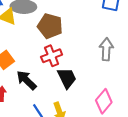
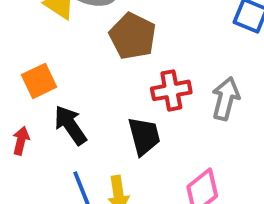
red cross: (52, 56) -> (171, 90), moved

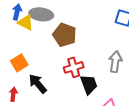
red cross: (171, 90) -> (74, 67), moved
black trapezoid: (144, 136) -> (89, 84), moved

